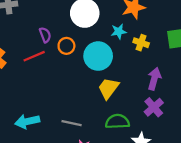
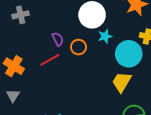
cyan star: (119, 32) -> (105, 36), moved
cyan circle: (98, 56) -> (129, 54), moved

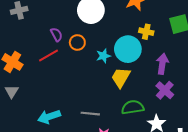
cyan star: (105, 36) -> (103, 56), moved

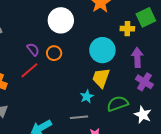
yellow cross: (146, 32) -> (127, 29), moved
cyan star: (103, 56) -> (87, 97), moved

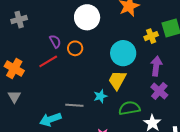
yellow cross: (127, 29) -> (151, 36), turned -32
gray line: (79, 117) -> (74, 105), moved

